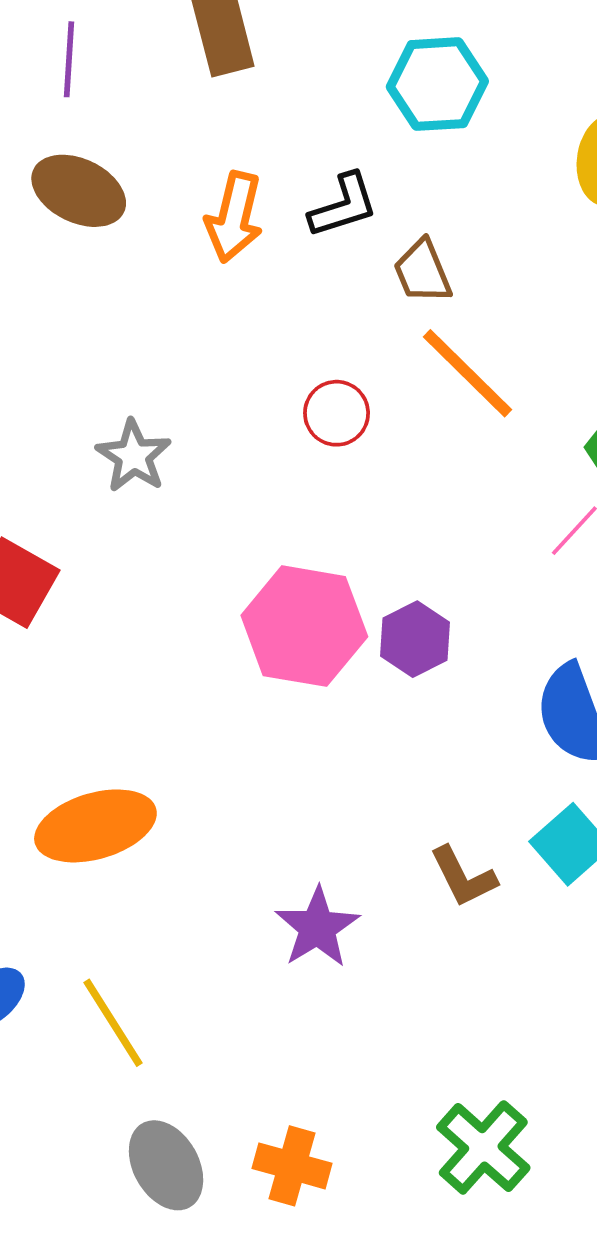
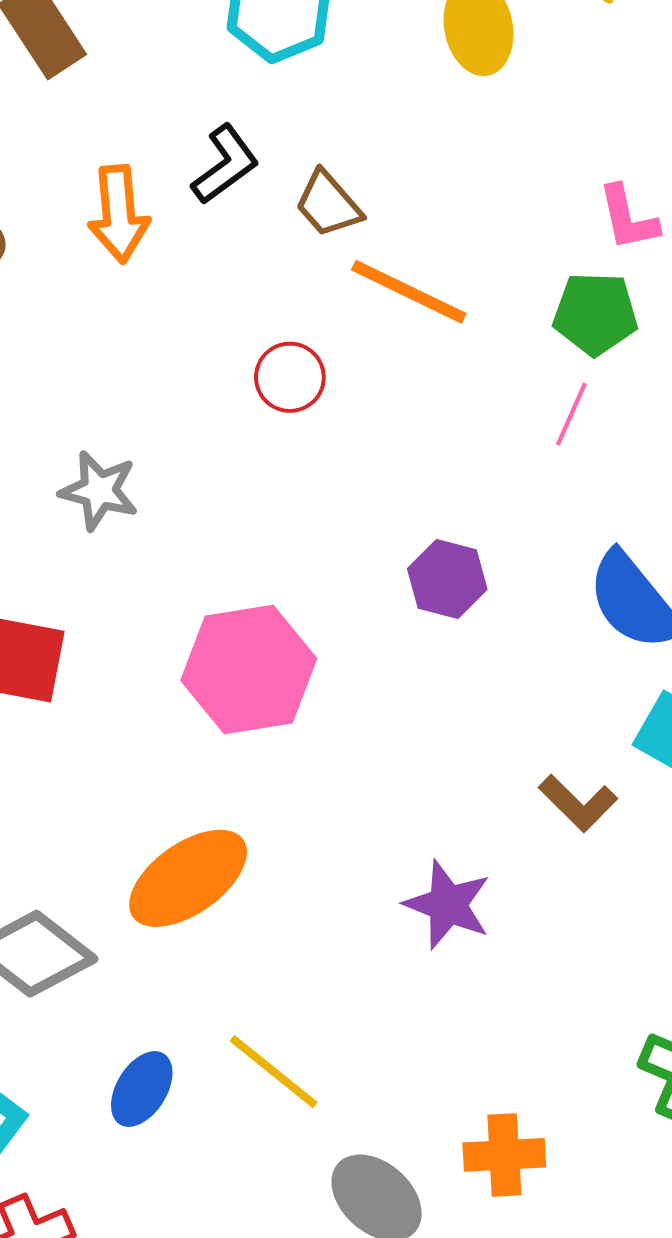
pink hexagon: (304, 626) -> (249, 669), moved

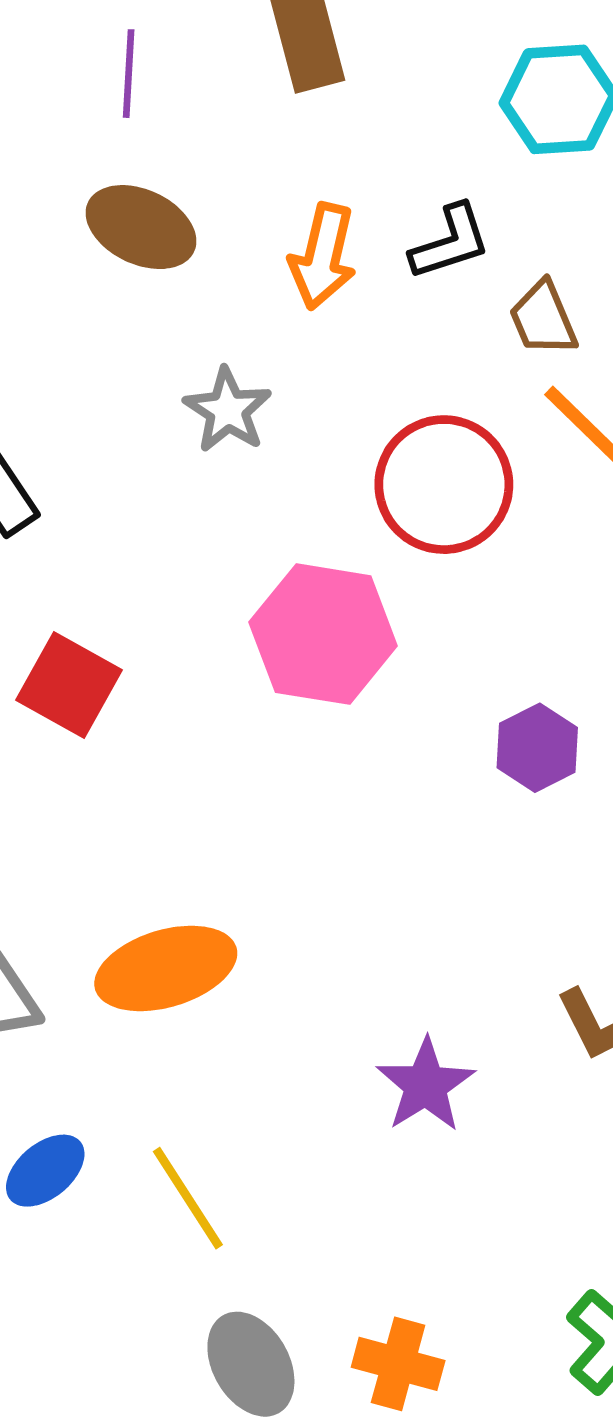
red circle: (290, 377) -> (444, 485), size x1.8
gray star: (99, 491) -> (228, 410), moved
pink hexagon: (249, 669) -> (323, 634), moved

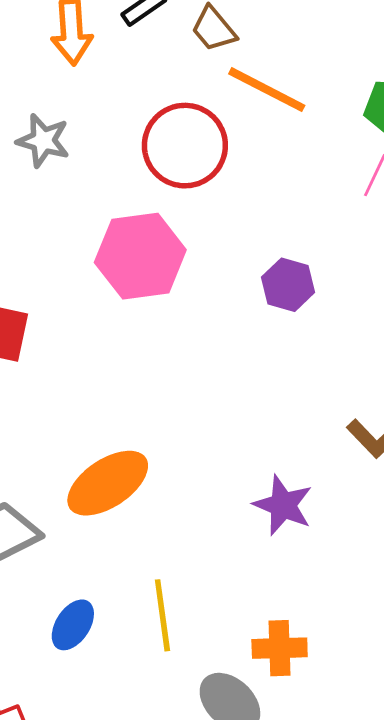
yellow line: (188, 1198) -> (162, 615), turned 42
orange cross: (398, 1364) -> (280, 648), moved

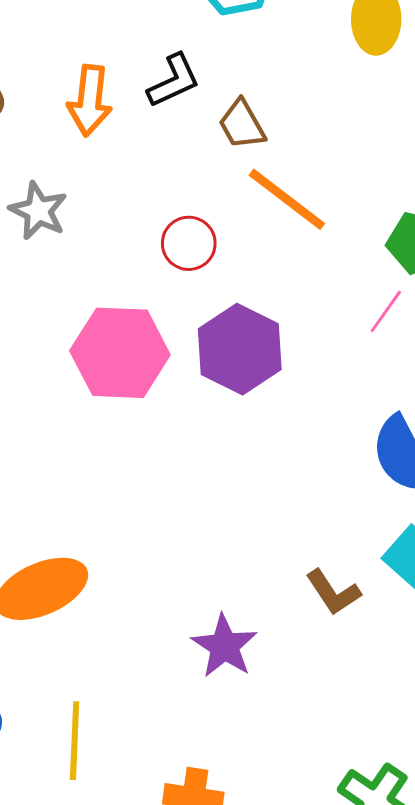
red circle: (185, 146) -> (189, 243), size x0.6
purple hexagon: (288, 285) -> (240, 349), moved, size x1.5

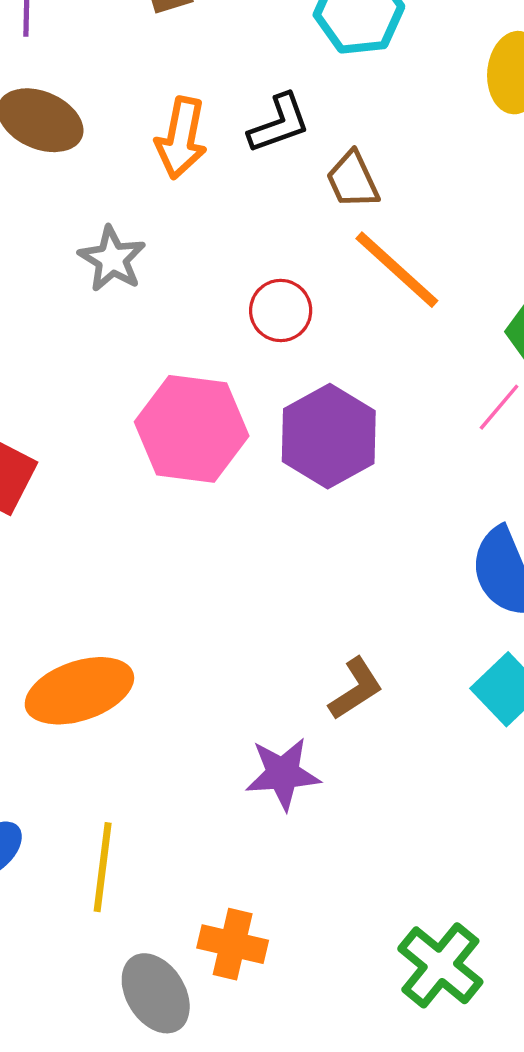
brown L-shape: (333, 592) -> (356, 689), moved, turned -94
purple star: (224, 646) -> (283, 774), turned 30

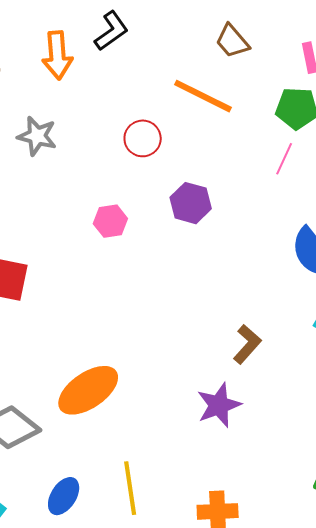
brown trapezoid: (353, 180) -> (232, 41), moved
pink hexagon: (192, 429) -> (110, 221), size x0.5
purple hexagon: (329, 436) -> (191, 203), size x0.7

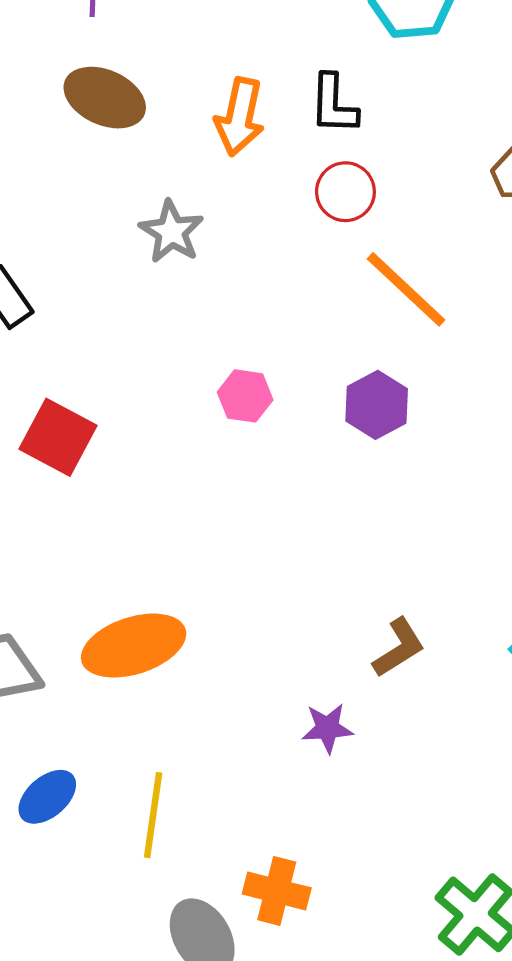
black L-shape: (111, 31) -> (334, 104), turned 111
orange line: (203, 96) -> (406, 289), moved
red circle: (143, 138) -> (345, 192), moved
purple star: (219, 405) -> (327, 728), size x0.7

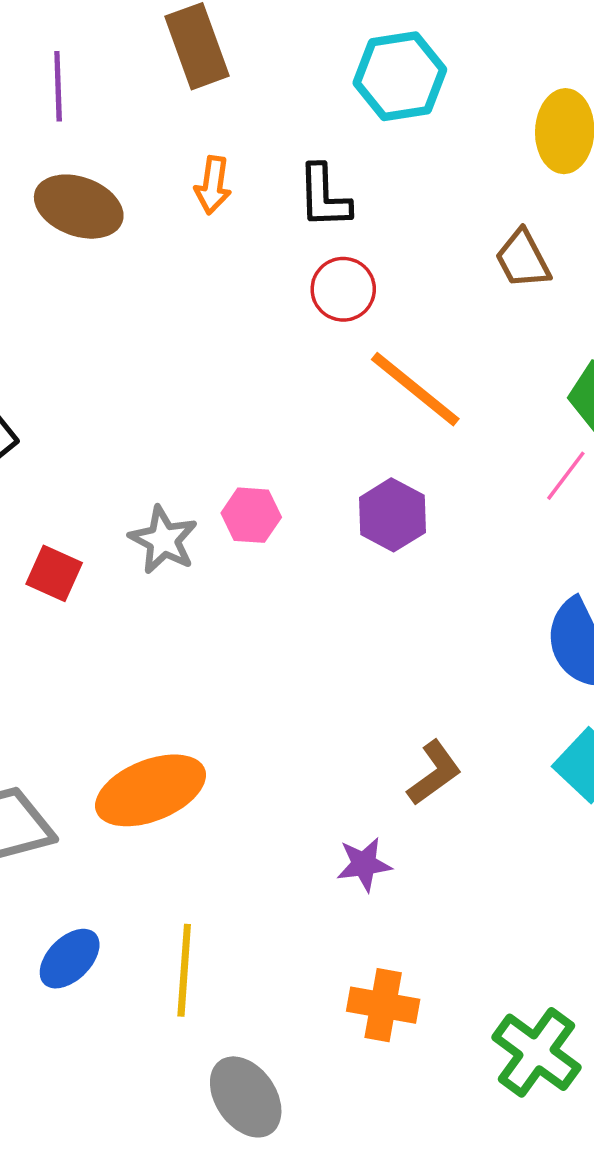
orange arrow: (240, 117) -> (213, 185), moved, size x0.7
gray star: (171, 232) -> (163, 540), moved
red square: (58, 437) -> (54, 573), size x0.7
orange cross: (277, 891) -> (383, 1005), moved

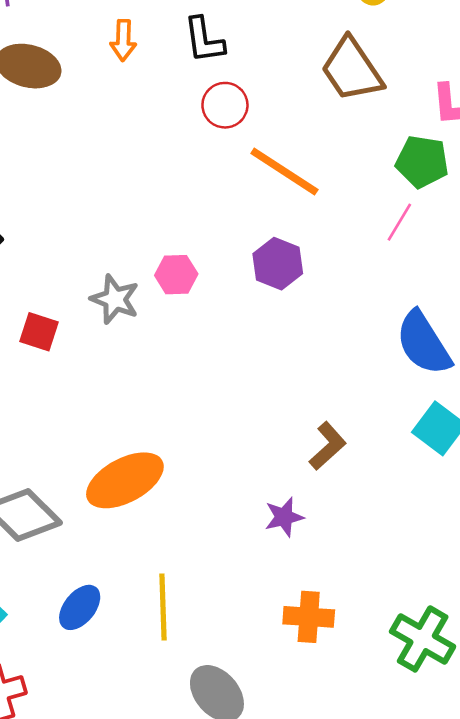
brown trapezoid: (523, 259) -> (352, 70), size x1.5

